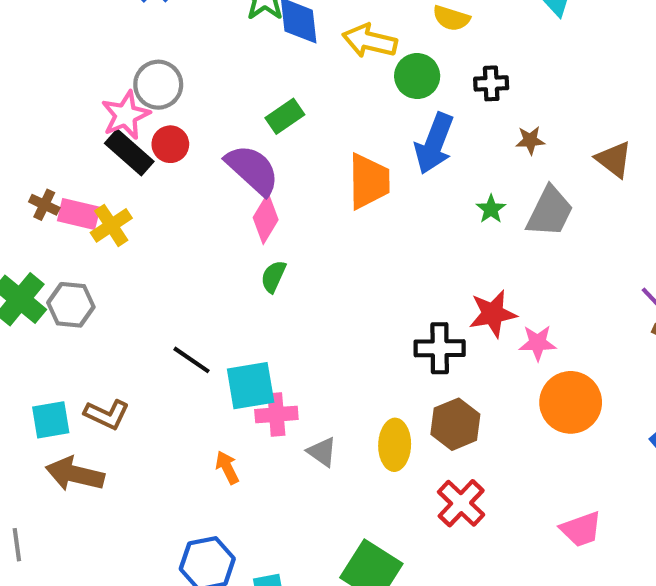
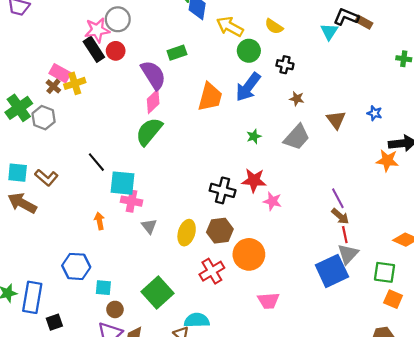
brown cross: (44, 205) -> (53, 86), moved
green star: (491, 209) -> (254, 136), moved
green semicircle: (273, 277) -> (149, 131), size x1.8
orange circle: (571, 402) -> (249, 254), moved

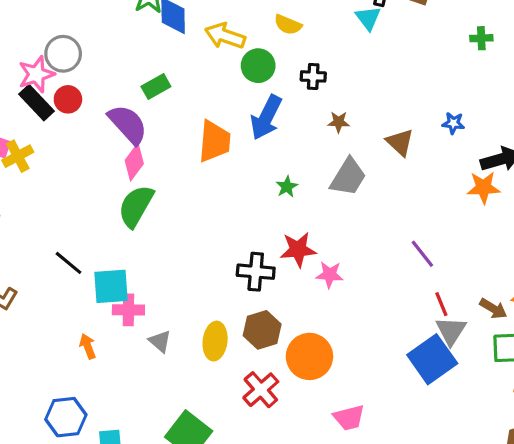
brown arrow: (340, 216) -> (493, 309), moved

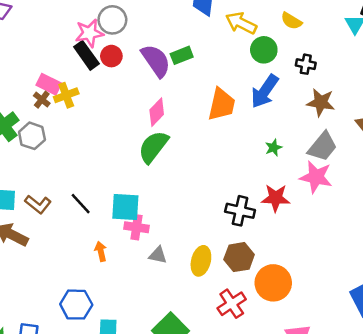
brown star: (339, 122) -> (321, 102), size x1.6
purple semicircle: (128, 124) -> (156, 61), moved
black line: (69, 263) -> (81, 204), moved
pink star: (330, 275) -> (316, 177), moved, size x1.5
gray triangle: (160, 341) -> (158, 255), turned -36

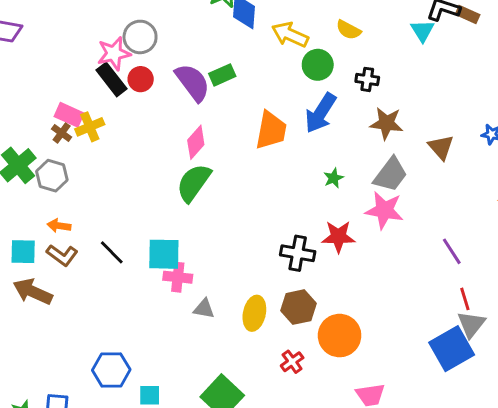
orange arrow: (101, 251) -> (59, 226), moved, turned -66
red cross: (232, 304) -> (292, 362), size x0.7

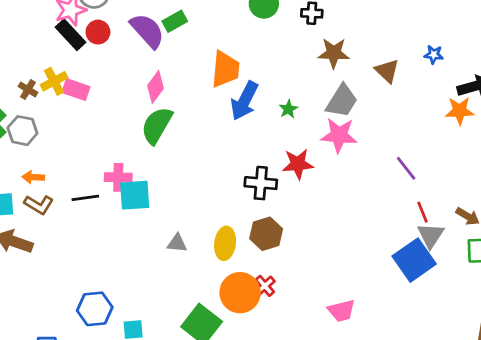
blue arrow: (321, 113) -> (244, 101), moved
pink rectangle: (69, 115) -> (76, 90), moved
black line: (112, 252) -> (85, 198), turned -48
pink cross: (178, 277) -> (118, 177), moved
orange circle: (340, 336) -> (240, 293), moved

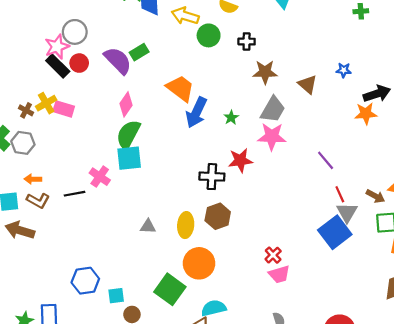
orange trapezoid: (225, 69) -> (180, 88), turned -56
pink cross: (118, 177) -> (100, 177), turned 36
cyan square: (135, 195) -> (129, 158), moved
red cross: (265, 286) -> (273, 255), moved

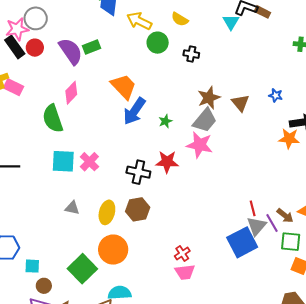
brown star: (265, 72) -> (209, 98), moved, turned -30
green semicircle: (128, 134) -> (53, 119), moved, turned -56
cyan square: (129, 158) -> (63, 161), moved
purple line: (326, 160) -> (272, 223), moved
pink cross: (100, 177) -> (89, 162), moved

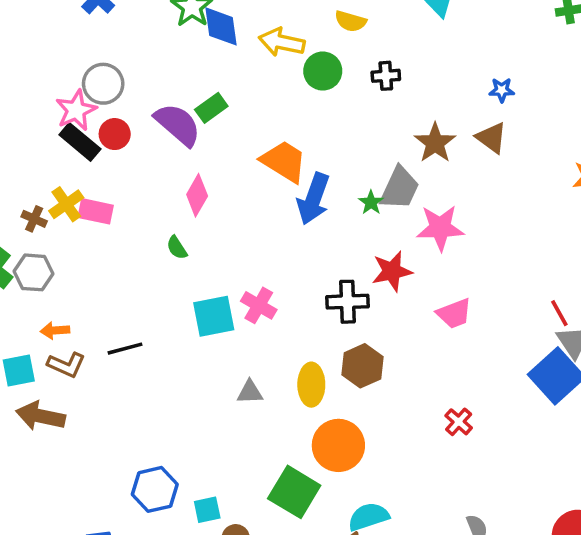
blue star: (276, 95) -> (502, 90), moved
green semicircle: (53, 119) -> (177, 248), size x0.5
gray trapezoid: (205, 120) -> (400, 188), moved
pink trapezoid: (185, 272) -> (454, 314), moved

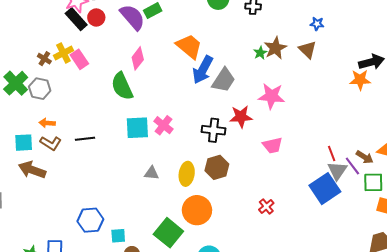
gray trapezoid: (400, 188) -> (224, 80), moved
green star: (371, 202) -> (260, 53), moved
pink rectangle: (96, 211) -> (79, 59), turned 36
green semicircle: (177, 248) -> (122, 86), size x2.0

